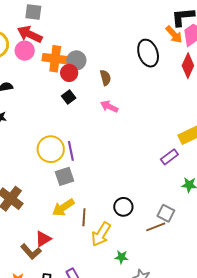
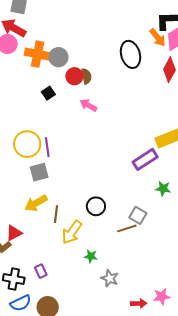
red circle: (69, 73) -> (74, 76), moved
purple rectangle: (169, 157) -> (145, 159), size x1.4

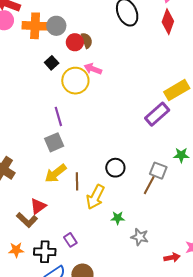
yellow circle: (27, 144) -> (75, 81), moved
green star: (163, 189) -> (181, 155), moved
brown line: (127, 228) -> (149, 185), turned -36

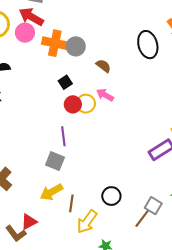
brown semicircle: (87, 41) -> (103, 66), turned -42
red circle: (75, 42) -> (73, 104), moved
yellow circle: (75, 81) -> (86, 104), size x0.7
gray square: (54, 142) -> (55, 161), turned 36

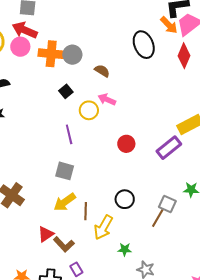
red circle: (73, 104) -> (126, 144), moved
purple line: (63, 136) -> (69, 134), moved
brown L-shape: (16, 234) -> (64, 244), moved

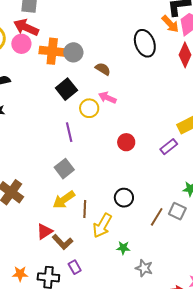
black square: (66, 91) -> (66, 89), size x1.5
purple rectangle: (169, 148) -> (169, 147), size x0.7
gray square: (65, 171) -> (64, 169), turned 36
gray square: (167, 204) -> (177, 211), moved

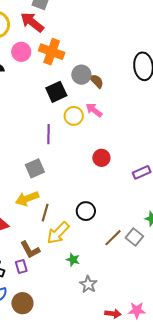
pink circle: (21, 44) -> (21, 52), moved
gray circle: (73, 52) -> (81, 75), moved
brown L-shape: (63, 242) -> (30, 250), moved

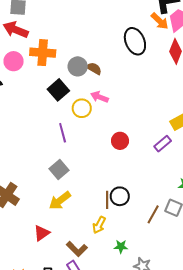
brown line: (45, 213) -> (107, 200), moved
yellow arrow: (58, 233) -> (99, 225), size x0.7

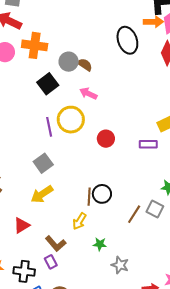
orange arrow: (160, 21) -> (153, 22), turned -48
yellow circle: (82, 108) -> (71, 120), moved, size x1.4
purple rectangle: (163, 144) -> (148, 144), turned 36

